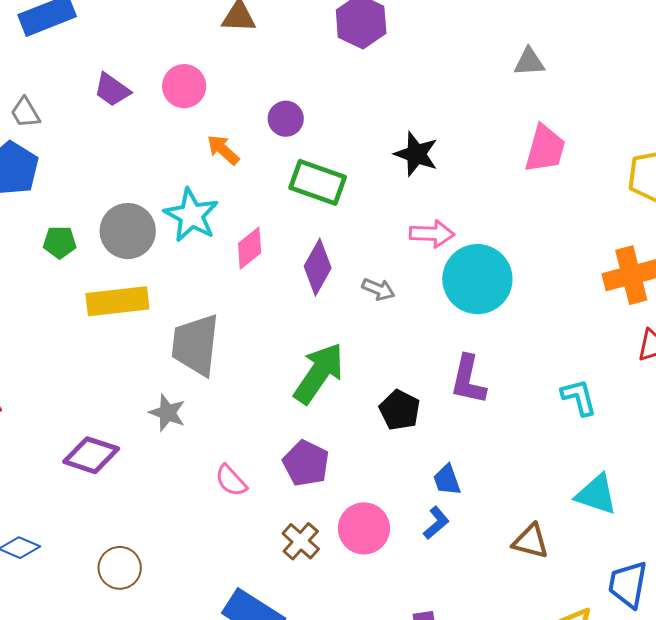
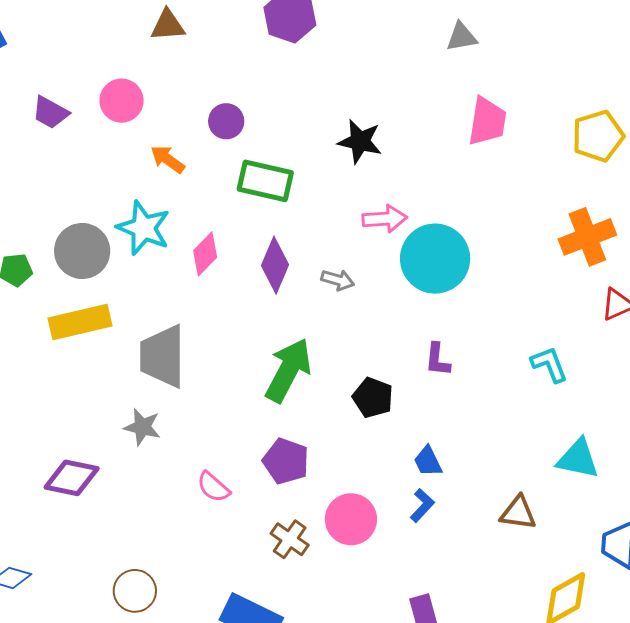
purple L-shape: (468, 380) -> (437, 360), size x0.7
brown circle: (120, 568) -> (135, 591), moved

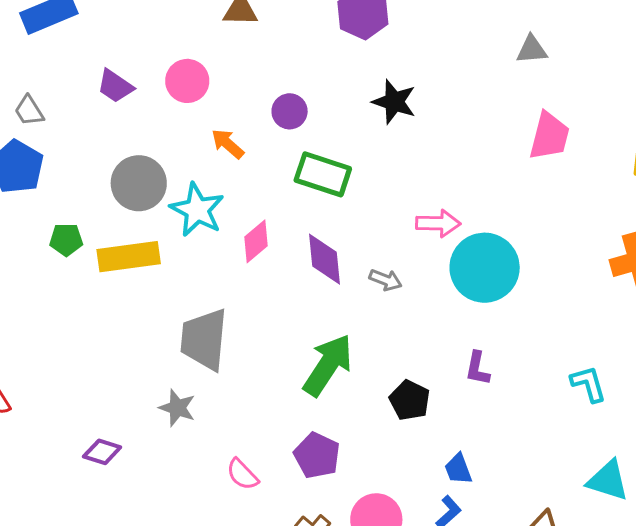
black star: (360, 141) -> (394, 102), moved
gray circle: (82, 251) -> (139, 183), moved
purple diamond: (275, 265) -> (325, 259), turned -34
yellow rectangle: (80, 322) -> (129, 257), moved
purple diamond: (72, 478) -> (102, 452), size x0.7

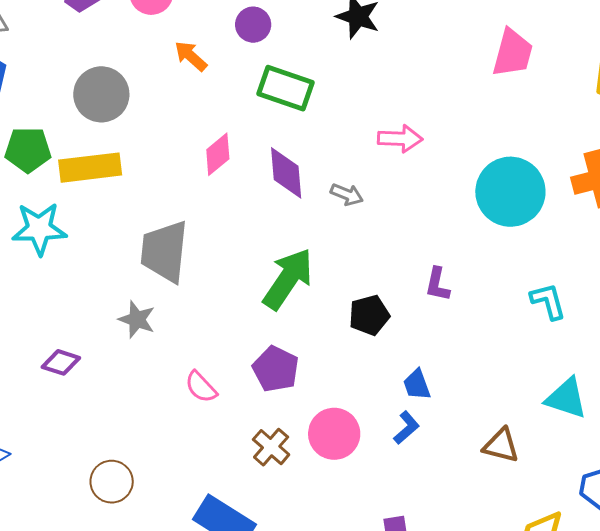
cyan star: (197, 210) -> (39, 229), moved, turned -30
green pentagon: (66, 240) -> (28, 150), size x1.4
cyan circle: (485, 268) -> (510, 192), moved
black pentagon: (410, 400) -> (369, 315), turned 30

